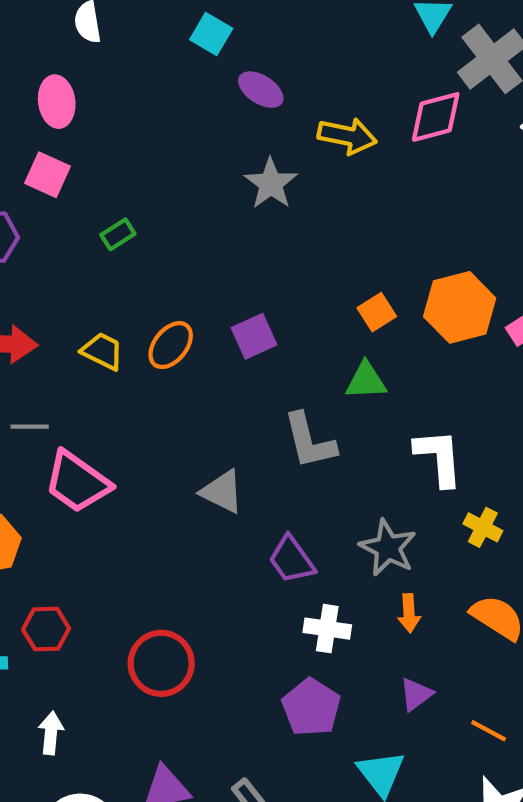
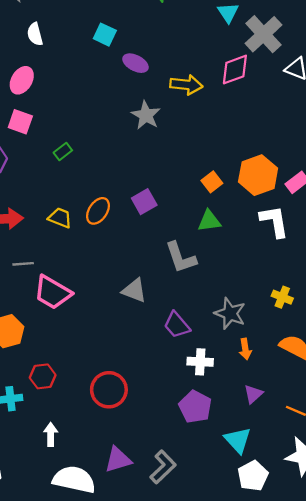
pink ellipse: (57, 102) -> (22, 80), turned 44
white L-shape: (439, 458) -> (274, 221), moved

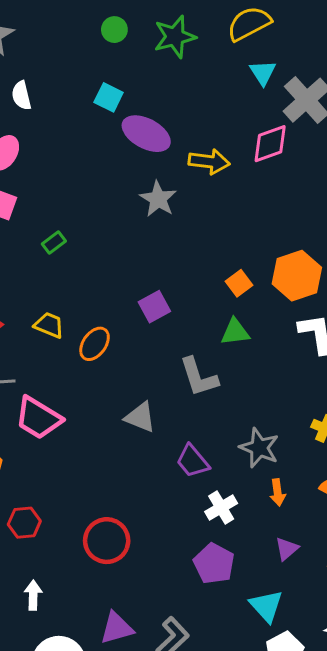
purple ellipse: (135, 63) -> (146, 134), size x1.5
orange ellipse: (98, 211) -> (95, 344), moved
white cross: (200, 362) -> (221, 508), turned -35

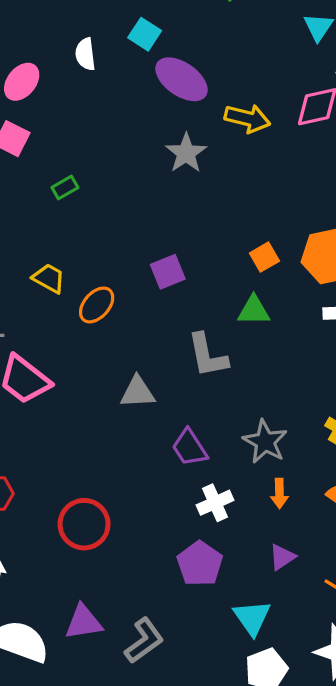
white semicircle: (21, 96) -> (85, 54), moved
gray triangle: (140, 417) -> (138, 392), turned -32

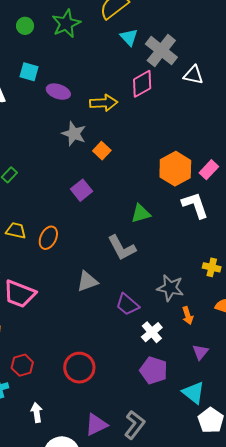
purple ellipse: (181, 79) -> (58, 92), size x0.7
orange square: (264, 257) -> (102, 151), moved
purple square: (168, 272) -> (82, 190), moved

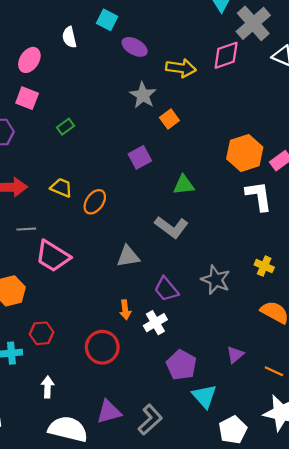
green triangle: (141, 213) -> (184, 185), moved
gray L-shape: (122, 248) -> (172, 227), turned -36
orange arrow: (188, 316) -> (125, 310), moved
white cross: (152, 332) -> (155, 323), moved
cyan triangle: (193, 393) -> (204, 396), moved

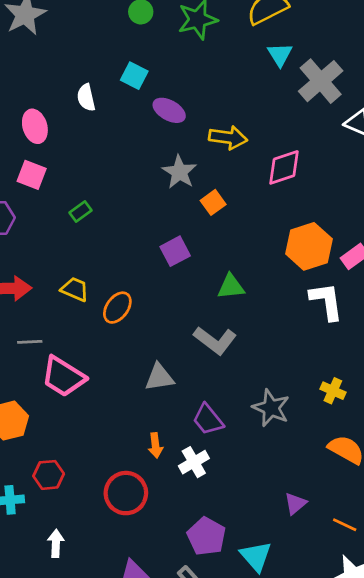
pink diamond: (226, 55) -> (284, 167), moved
pink ellipse: (29, 60) -> (35, 126), turned -50
purple pentagon: (181, 365) -> (206, 536), moved

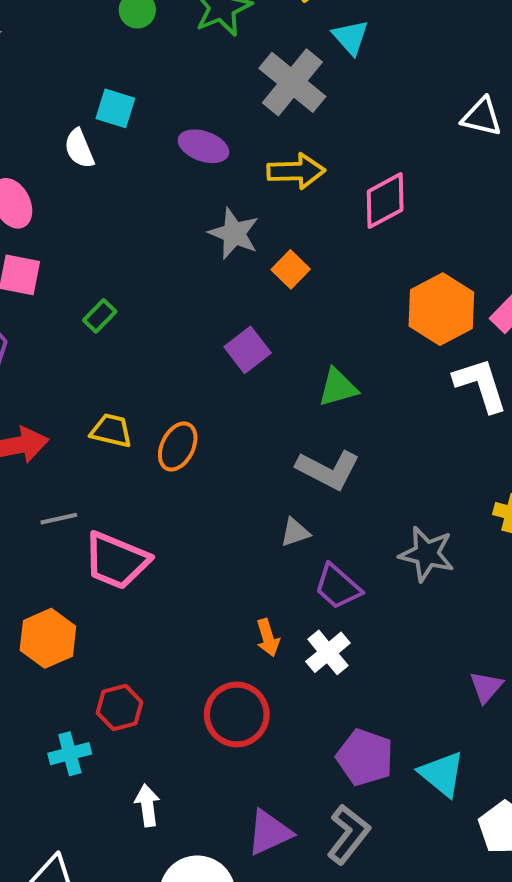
cyan square: (134, 76) -> (115, 108), moved
gray cross: (321, 81) -> (292, 82), moved
gray triangle: (159, 377) -> (295, 532), moved, size x0.7

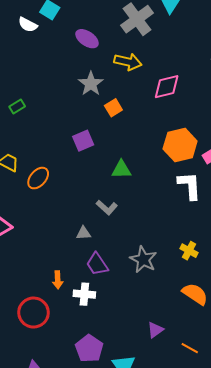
white semicircle: (79, 149) -> (28, 25), turned -54
gray L-shape: (328, 470) -> (107, 207), size x0.7
white cross: (328, 652) -> (84, 294), turned 30

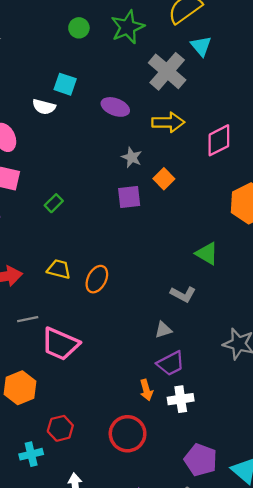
gray star: (91, 84) -> (132, 157), size x0.7
purple square: (83, 141) -> (129, 197), moved, turned 30
green triangle: (121, 170) -> (207, 253), moved, turned 45
purple trapezoid: (97, 264) -> (171, 363), moved, turned -70

